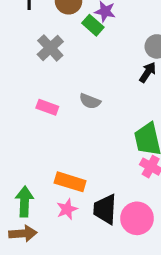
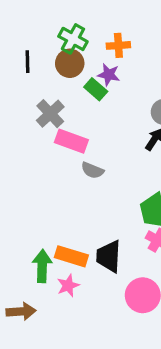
pink rectangle: (47, 107) -> (71, 141), moved, size x1.4
green arrow: (24, 202) -> (42, 266), moved
black trapezoid: (105, 209) -> (109, 256), moved

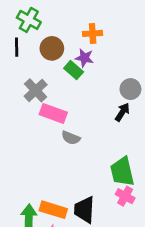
green cross: (73, 39) -> (29, 20), moved

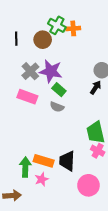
green cross: (29, 20) -> (57, 25), moved
purple star: (84, 58) -> (51, 71), moved, size x1.6
green rectangle: (74, 70) -> (59, 90), moved
pink rectangle: (53, 113) -> (27, 97), moved

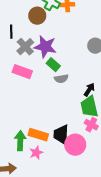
black line: (16, 39) -> (11, 32), moved
black arrow: (96, 88) -> (89, 90), moved
gray semicircle: (57, 107) -> (61, 79), moved, turned -32
pink circle: (88, 185) -> (75, 145), moved

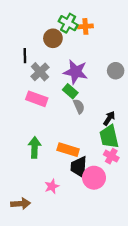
purple star: (45, 47) -> (76, 72), moved
gray semicircle: (61, 79) -> (79, 106), turned -104
orange rectangle: (38, 135) -> (68, 150), moved
green arrow: (20, 141) -> (35, 147), moved

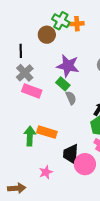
gray cross: (40, 72) -> (25, 73), moved
orange rectangle: (68, 150) -> (47, 132), moved

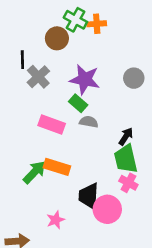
gray cross: (25, 73) -> (38, 77), moved
pink rectangle: (32, 91) -> (52, 124), moved
gray semicircle: (71, 98) -> (89, 122), turned -56
green arrow: (30, 136) -> (34, 172), turned 42

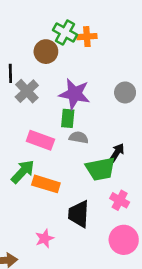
green rectangle: (78, 103) -> (68, 118), turned 54
green trapezoid: (126, 159) -> (100, 169), moved, turned -88
green arrow: (34, 172) -> (23, 172), moved
pink circle: (107, 209) -> (124, 240), moved

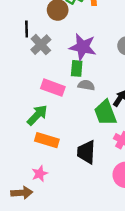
green trapezoid: (100, 169) -> (105, 113), turned 80
orange rectangle: (46, 184) -> (47, 140), moved
pink star: (45, 238) -> (40, 174), moved

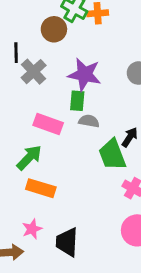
black trapezoid: (86, 152) -> (67, 242), moved

